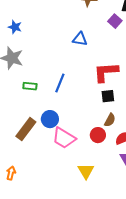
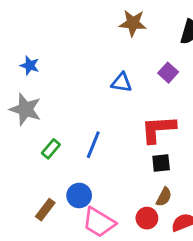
purple square: (115, 21) -> (168, 73), moved
green rectangle: (30, 86) -> (51, 149), turned -56
brown rectangle: (26, 129) -> (45, 210), size x0.7

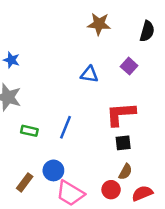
green rectangle: (51, 149) -> (29, 131), turned 63

